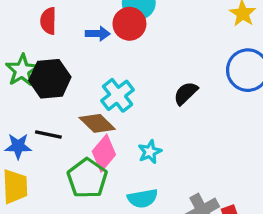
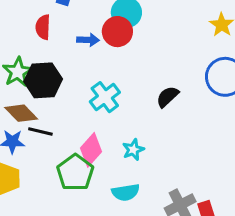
brown diamond: (97, 123) -> (21, 113), moved

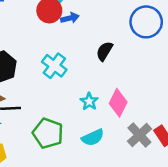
blue arrow: (88, 40) -> (70, 18), moved
pink diamond: (91, 150) -> (118, 103), moved

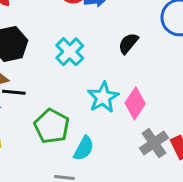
cyan star: (89, 101) -> (103, 97), size x1.5
cyan semicircle: (93, 137) -> (84, 148), moved, turned -45

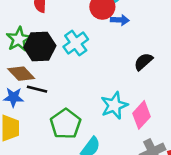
cyan cross: (70, 52) -> (76, 43), moved

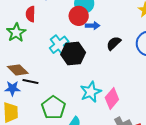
green star: (19, 39) -> (16, 32), moved
black hexagon: (40, 47) -> (73, 53), moved
black semicircle: (143, 62) -> (114, 43), moved

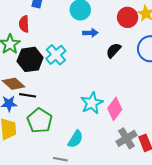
red circle: (79, 16) -> (128, 17), moved
black hexagon: (73, 53) -> (30, 59), moved
green pentagon: (53, 107) -> (40, 121), moved

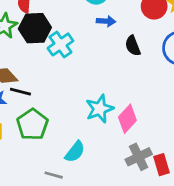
black semicircle: (114, 50) -> (133, 46), turned -70
black hexagon: (30, 59) -> (35, 28), moved

